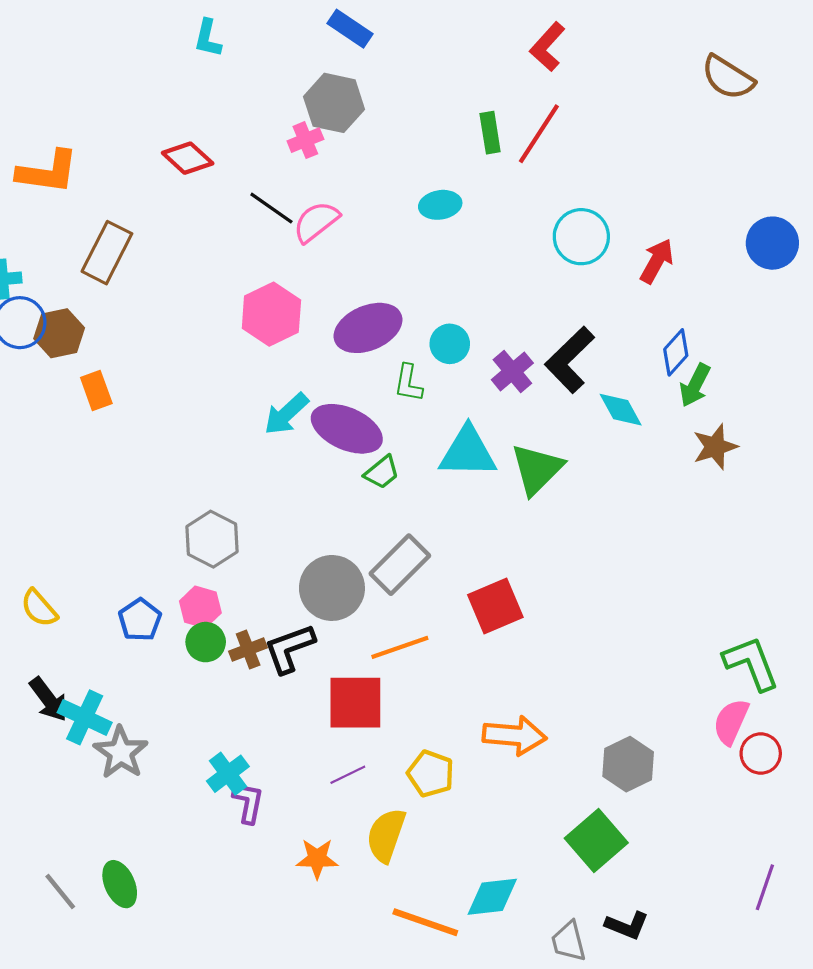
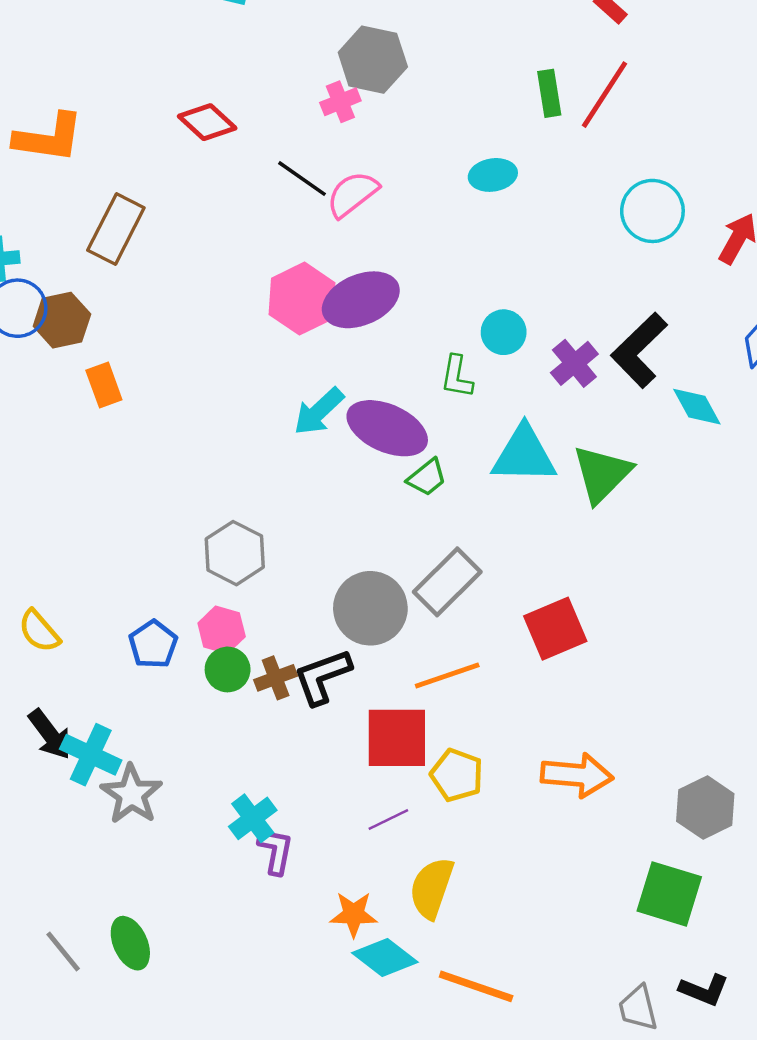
purple ellipse: (368, 328) -> (361, 300), moved
yellow pentagon: (431, 774) -> (457, 775), moved
green square: (596, 841) -> (669, 894), turned -32
cyan diamond: (492, 897) -> (385, 958), moved, turned 44

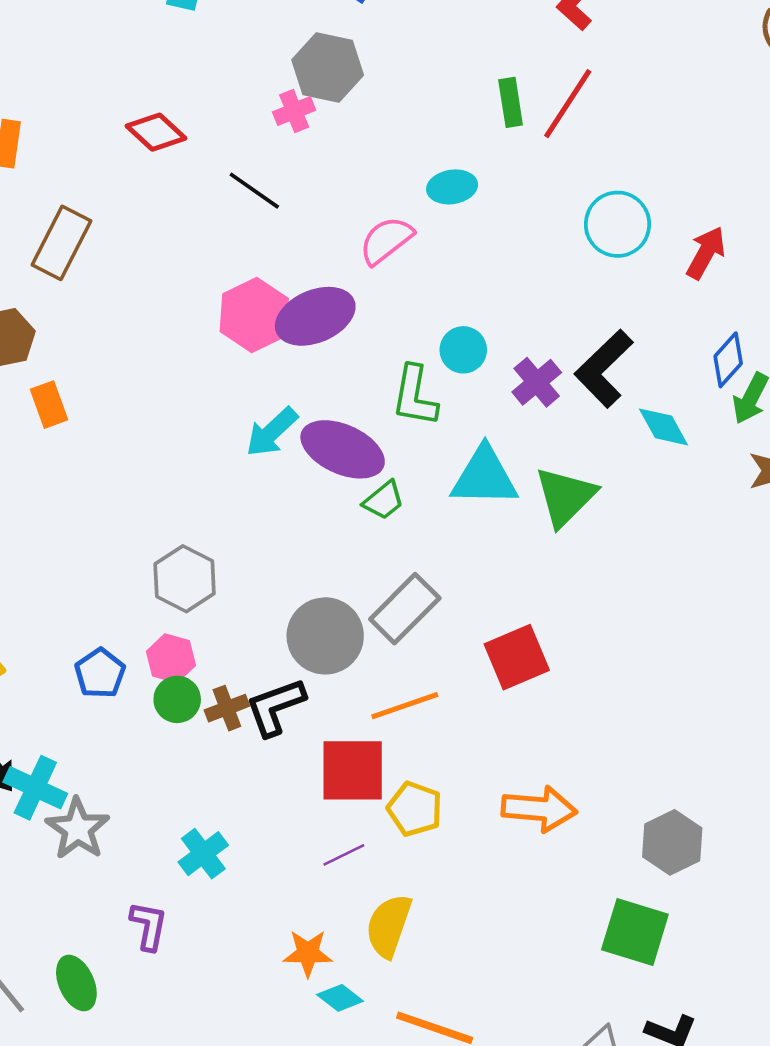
pink semicircle: (352, 194) -> (386, 240), moved
green L-shape: (457, 377) -> (415, 396), size x1.4
purple L-shape: (276, 851) -> (149, 926), moved
cyan diamond: (385, 958) -> (340, 998), size x0.7

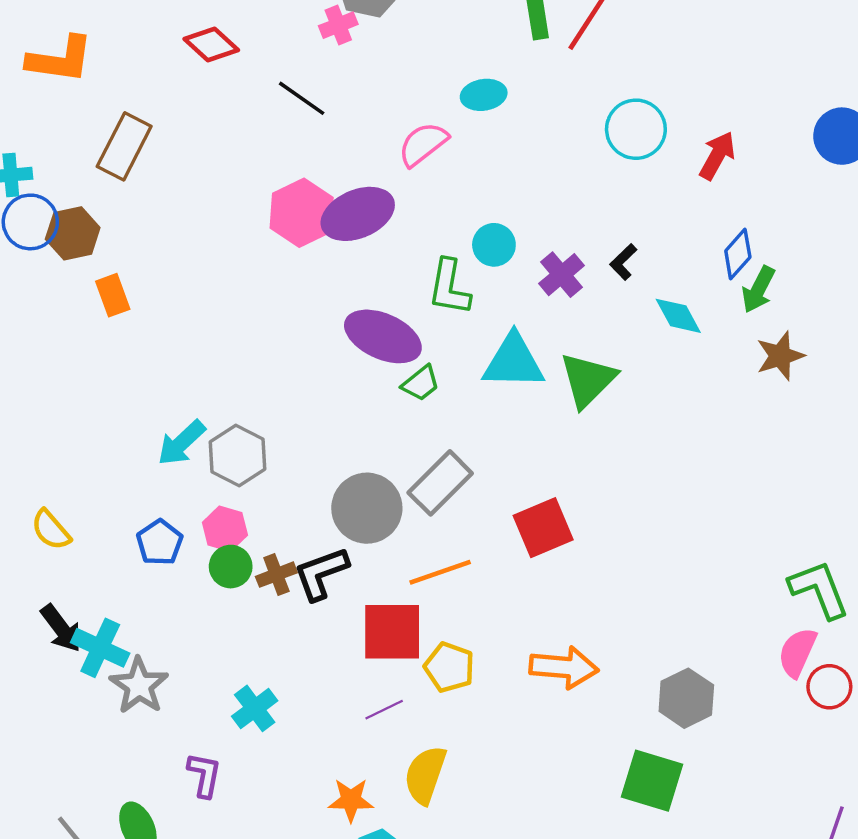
black L-shape: (604, 369) -> (623, 262), size x0.5
cyan arrow: (272, 432) -> (181, 443), moved

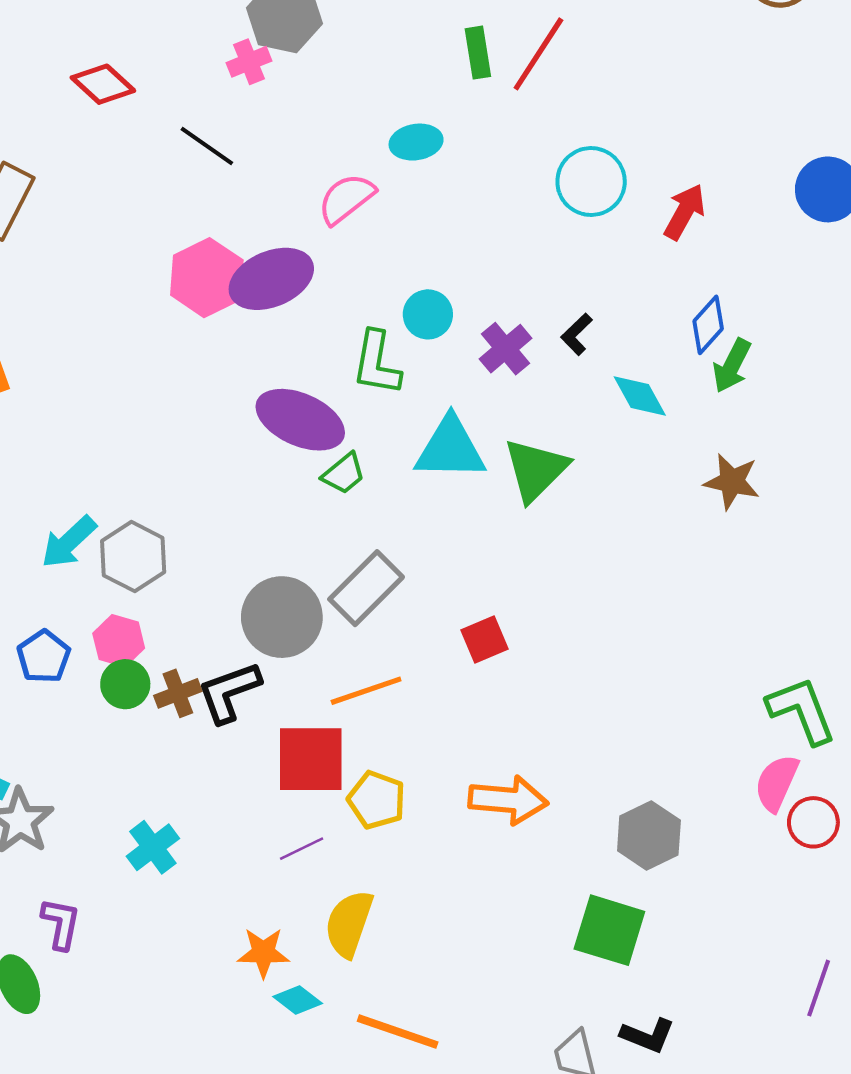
brown star: (780, 356) -> (732, 482), moved, turned 30
red square: (543, 528) -> (484, 639), size x0.7
purple L-shape: (204, 775) -> (61, 924), moved

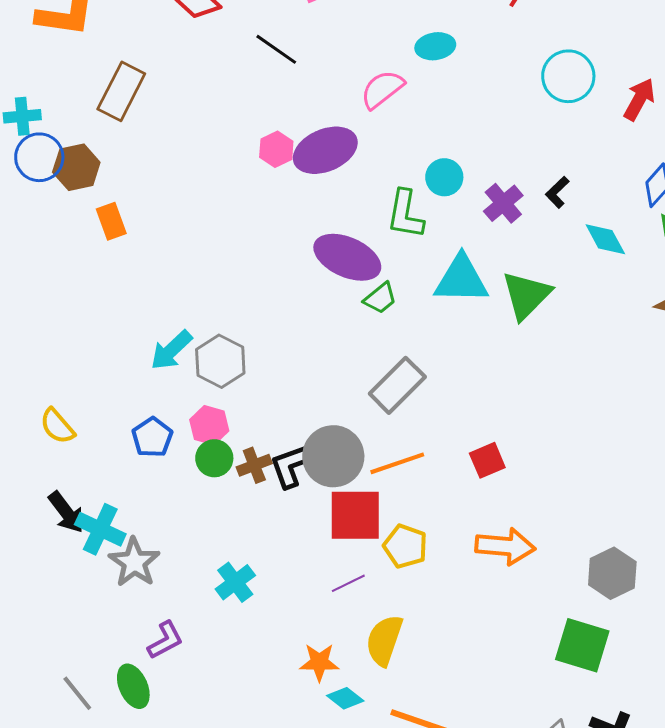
pink hexagon: (207, 278) -> (276, 149), size x0.6
gray circle: (282, 617) -> (333, 456), moved
red square: (484, 639) -> (487, 460), moved
purple L-shape: (61, 924) -> (165, 640), turned 51

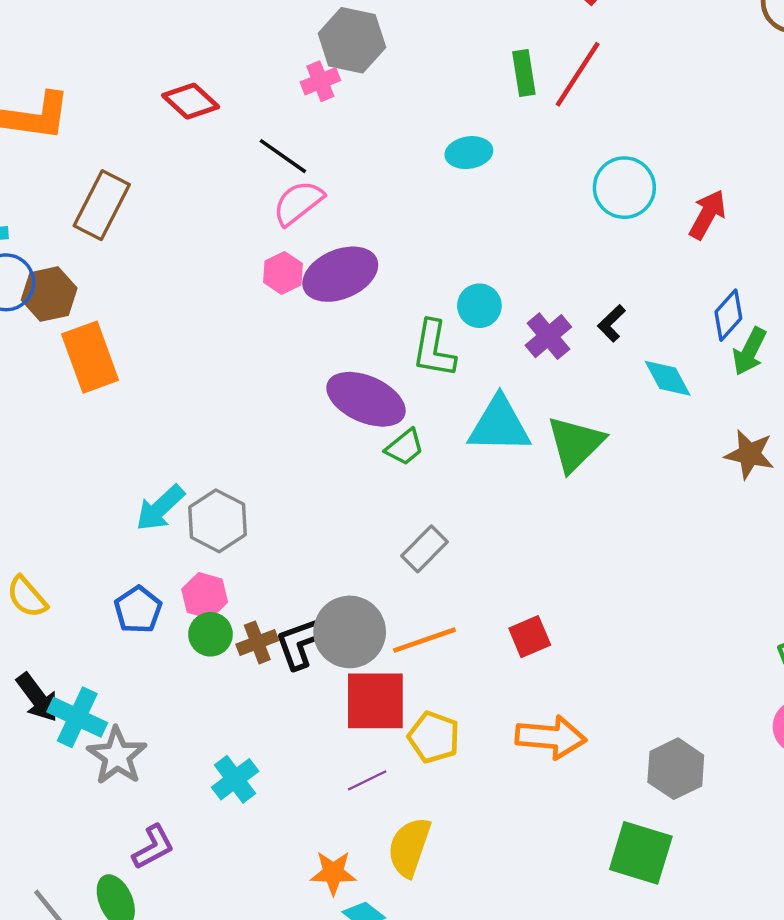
pink semicircle: (382, 89) -> (298, 203), moved
orange rectangle: (111, 221) -> (90, 357), size x1.6
gray rectangle: (397, 385) -> (424, 549), size x0.7

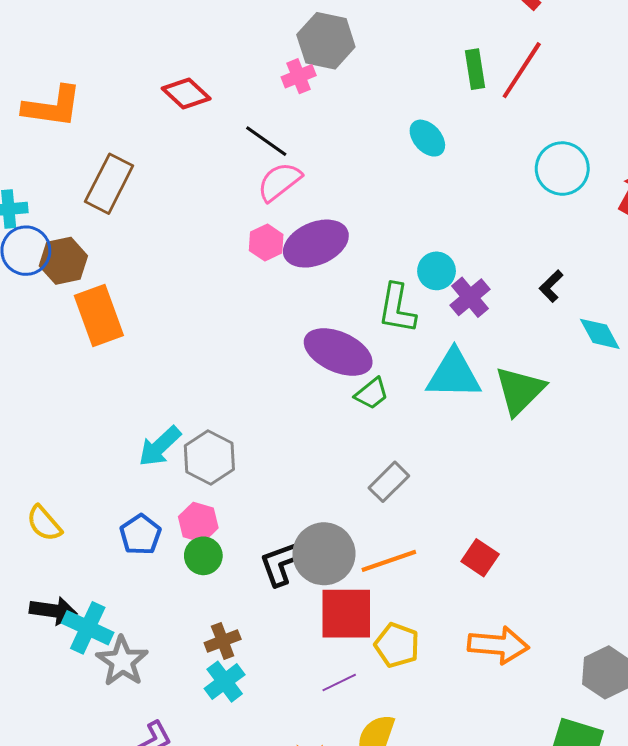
cyan ellipse: (469, 153) -> (427, 138), turned 57
purple cross: (548, 336) -> (470, 297), moved
red square: (530, 637) -> (480, 558), turned -33
brown cross: (257, 642) -> (223, 641), moved
black arrow: (37, 697) -> (53, 611), turned -45

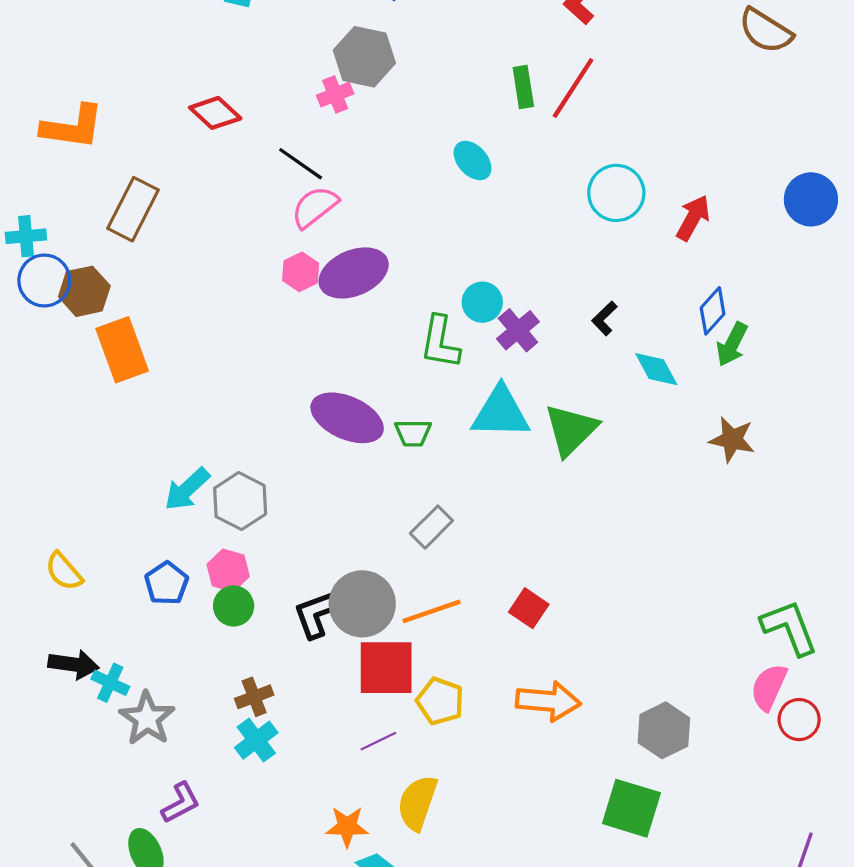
purple ellipse: (338, 352) -> (347, 418), moved
green trapezoid: (372, 394) -> (413, 433), turned 39
cyan cross: (88, 628) -> (110, 683), size x0.7

